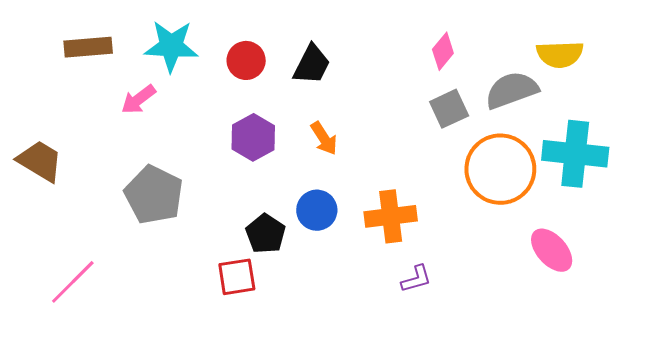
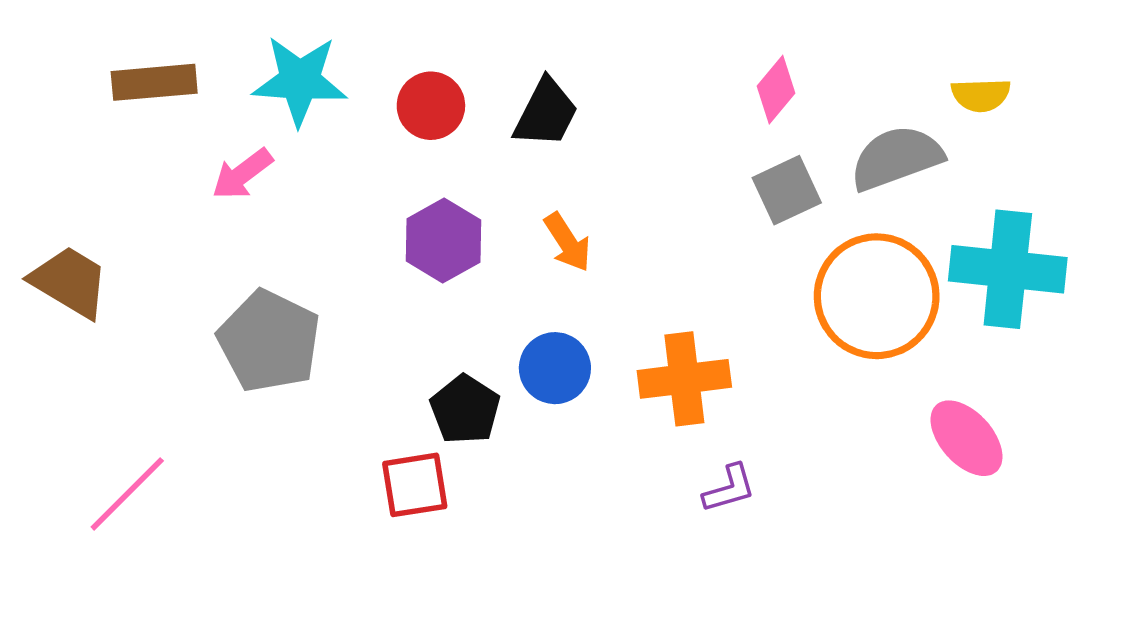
yellow semicircle: (560, 54) -> (981, 95), size x0.7

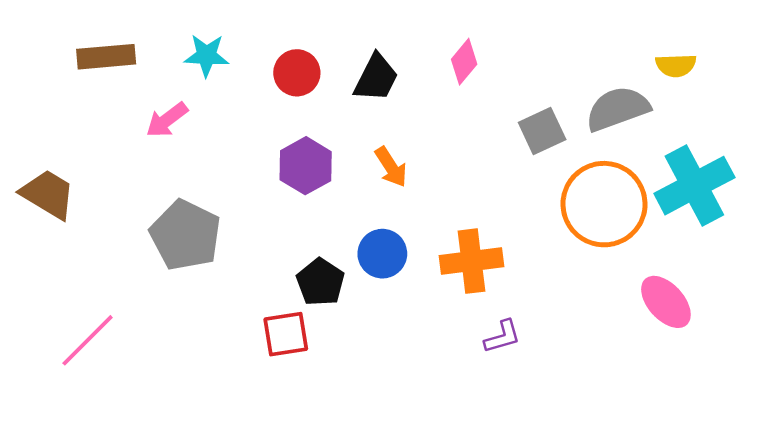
cyan star: (300, 81) -> (206, 55), size x0.7
pink diamond: (776, 90) -> (464, 62), moved
cyan cross: (1008, 269) -> (694, 186), turned -34

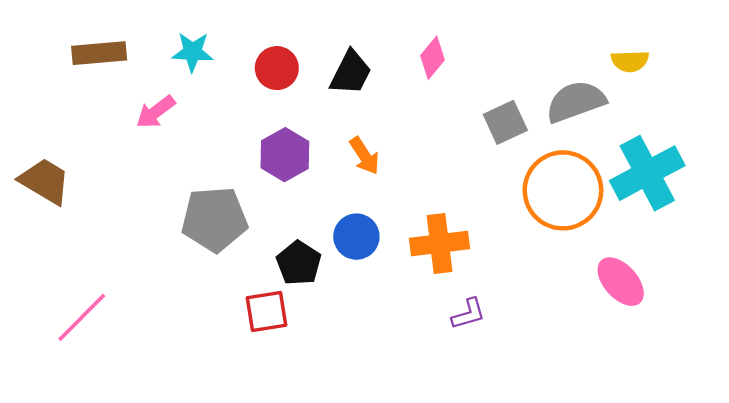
gray pentagon: (185, 235) -> (214, 219), moved, turned -30

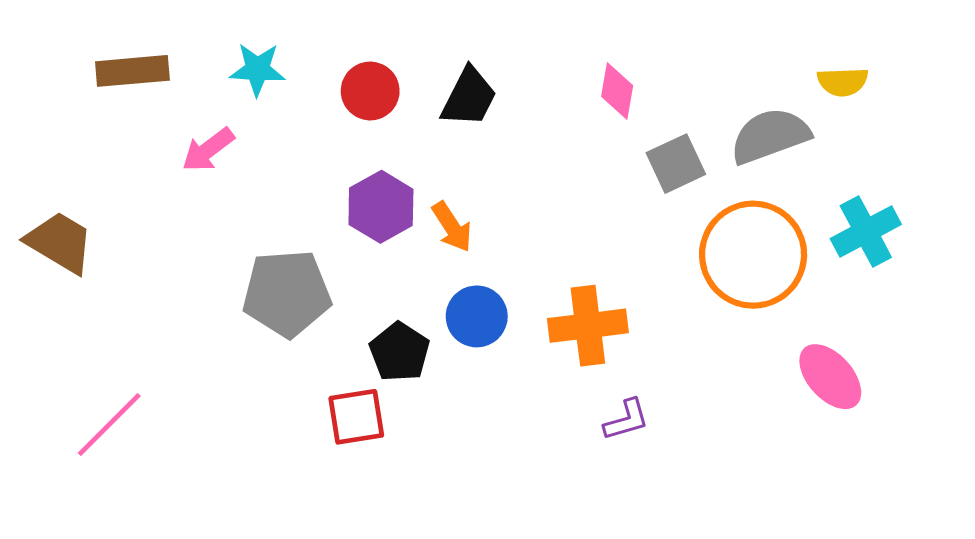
pink diamond: (433, 58) -> (617, 91), moved, turned -30
orange arrow: (364, 156) -> (452, 227), moved
cyan cross: (647, 173) -> (866, 232), size x0.7

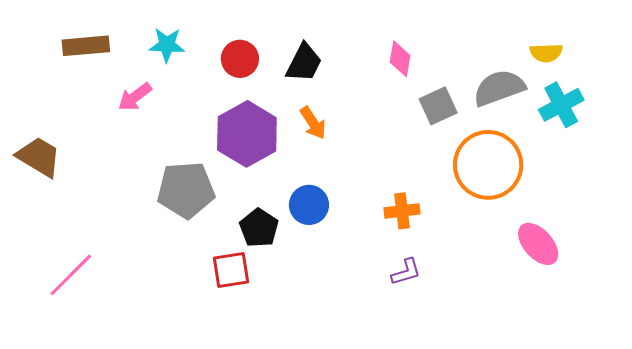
purple hexagon: (381, 207) -> (247, 134), size x1.4
orange arrow: (452, 227) -> (313, 123), moved
cyan cross: (866, 232) -> (561, 105), moved
orange cross: (588, 326) -> (402, 211), moved, size x0.7

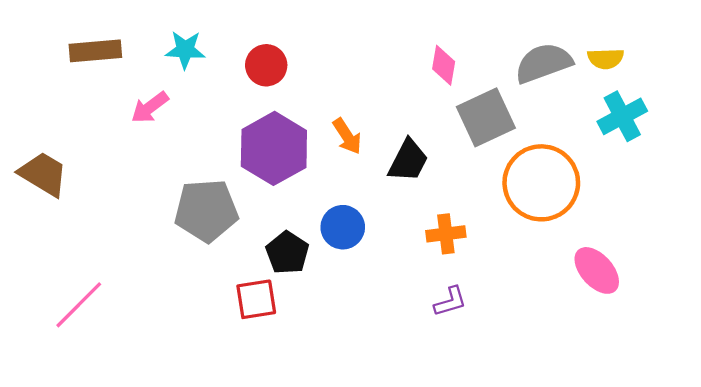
black trapezoid: (304, 63) -> (408, 161), moved
gray semicircle: (499, 88) -> (544, 63), moved
gray square: (438, 106) -> (486, 117), size x1.4

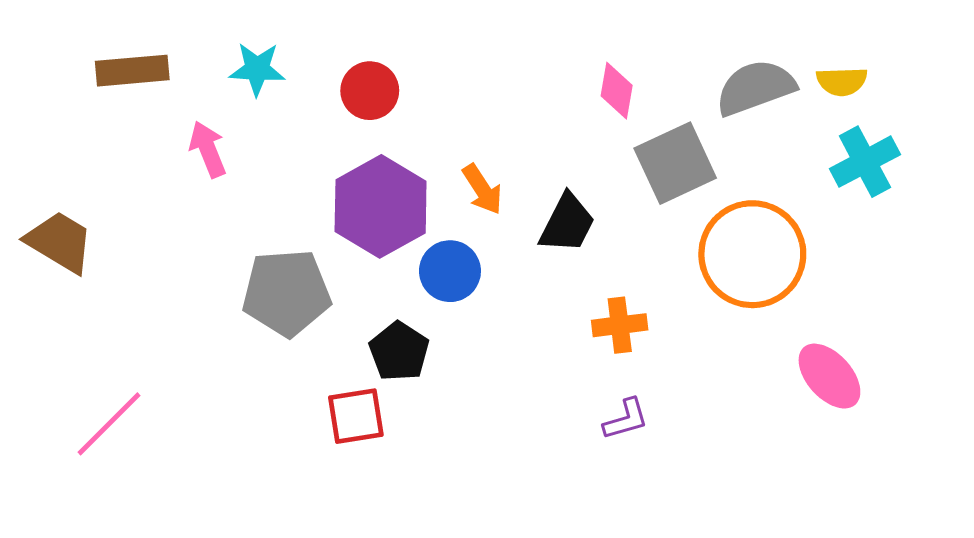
pink arrow: (150, 107) -> (208, 149), turned 105
blue circle: (343, 227) -> (450, 271), moved

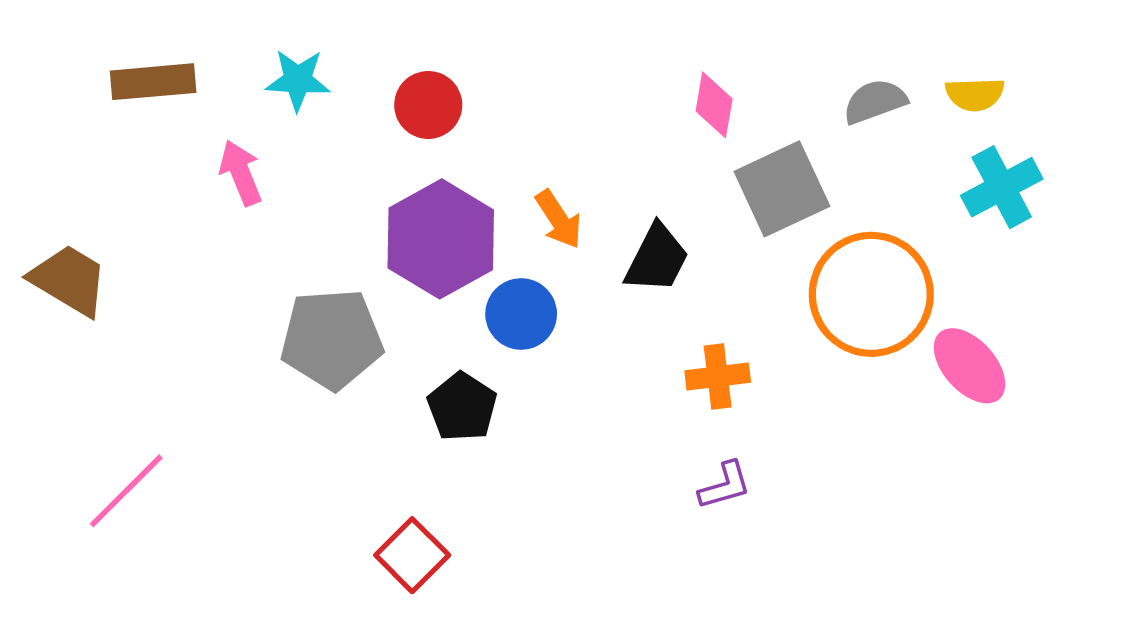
gray semicircle: (755, 88) -> (875, 101), size x0.7
pink ellipse: (829, 376) -> (970, 366), moved
red square: (356, 416) -> (412, 555), moved, turned -36

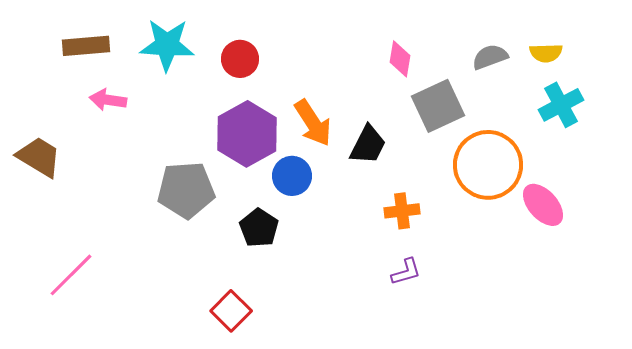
cyan star: (298, 80) -> (167, 45), size x1.5
pink arrow: (241, 173) -> (108, 100), moved, turned -60
orange arrow: (559, 219) -> (313, 123), size x1.4

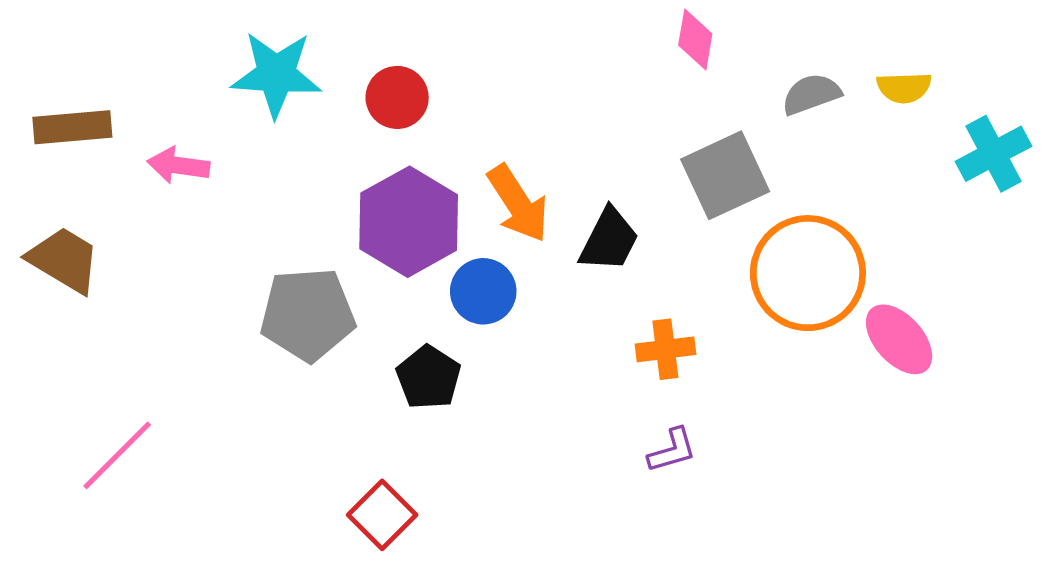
brown rectangle: (86, 46) -> (72, 127), moved
pink diamond: (400, 59) -> (695, 39), moved
cyan cross: (561, 105) -> (994, 154), moved

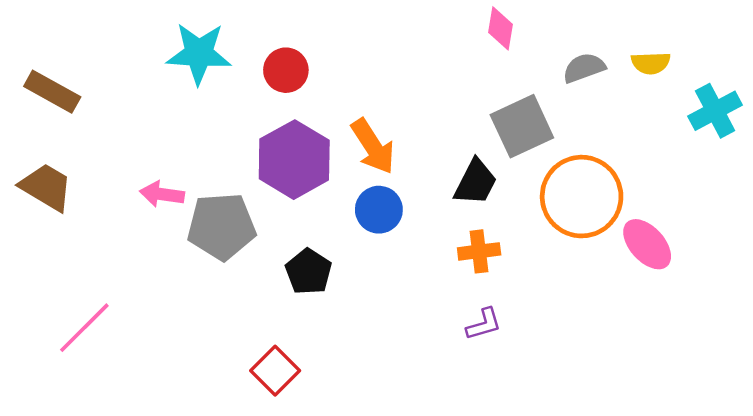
brown rectangle: (72, 127) -> (52, 92), turned 34
pink arrow: (178, 165) -> (162, 194), moved
black trapezoid: (609, 240) -> (475, 182), moved
blue circle: (483, 291) -> (379, 210), moved

